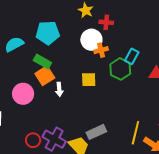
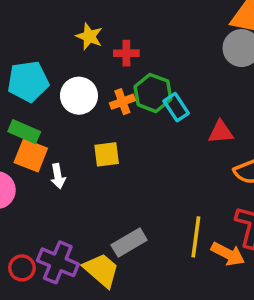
white circle: (91, 40) -> (79, 96), moved
cyan rectangle: (132, 56) -> (176, 107), turned -56
green hexagon: (120, 69) -> (153, 93), moved
orange square: (45, 76) -> (31, 155), turned -30

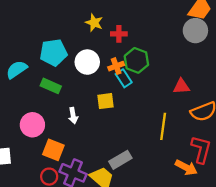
cyan rectangle: (176, 107) -> (124, 78), moved
orange square: (31, 155) -> (53, 150), moved
yellow line: (196, 237) -> (163, 126), moved

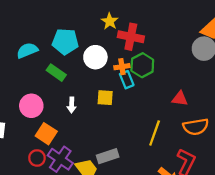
red cross: (119, 34) -> (131, 37), size x1.6

